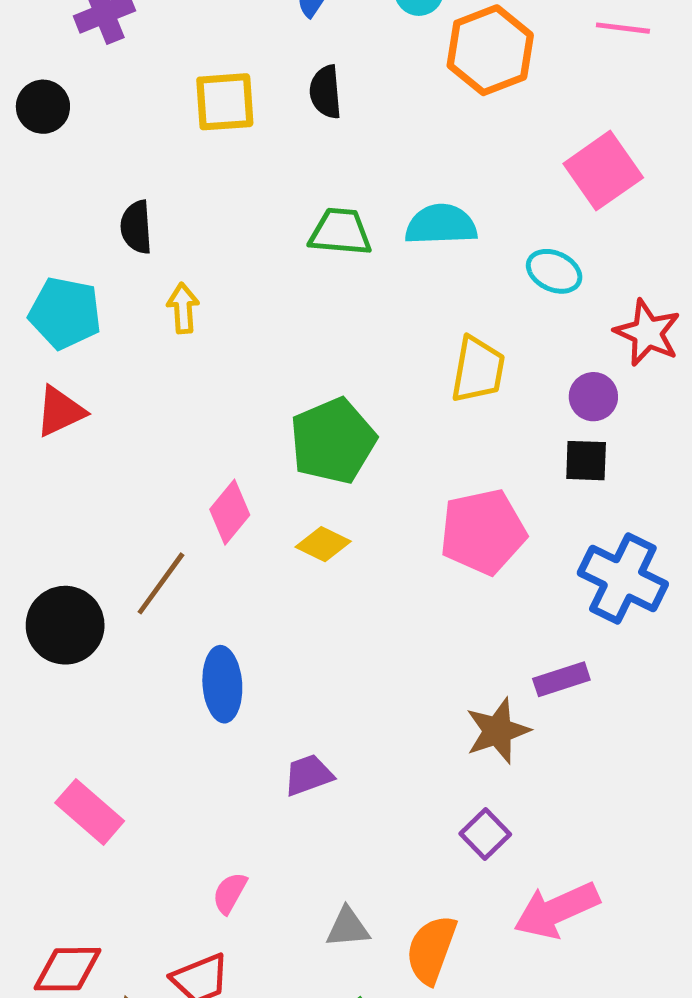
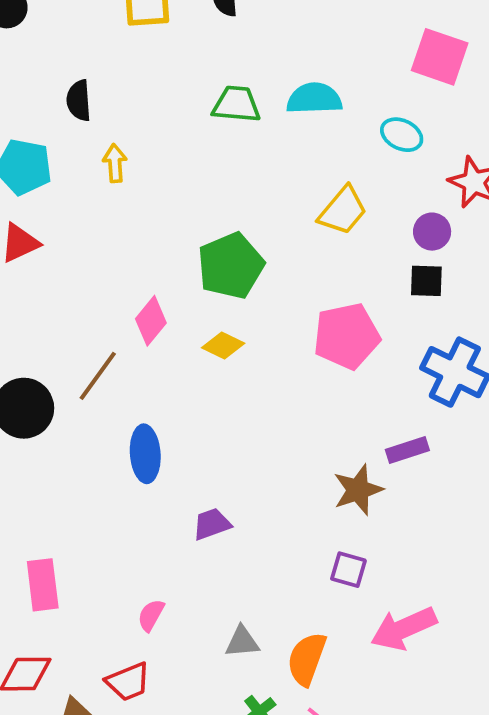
pink square: (603, 171) -> (440, 57), turned -36
yellow trapezoid: (478, 370) -> (343, 211), turned 30
pink rectangle: (90, 812) -> (43, 585), moved, turned 42
purple square: (485, 834) -> (348, 570), turned -30

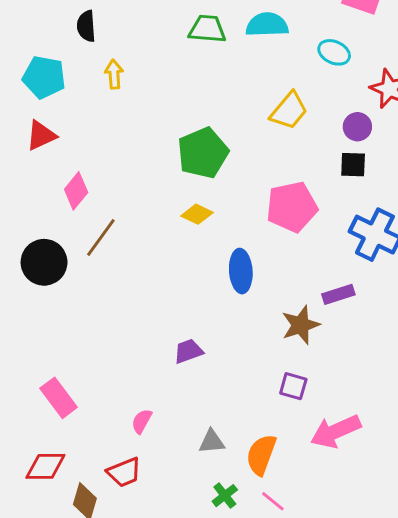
pink diamond: (151, 321) -> (76, 191), moved
blue ellipse: (145, 454) -> (241, 271), moved
pink rectangle: (43, 585) -> (59, 398), turned -30

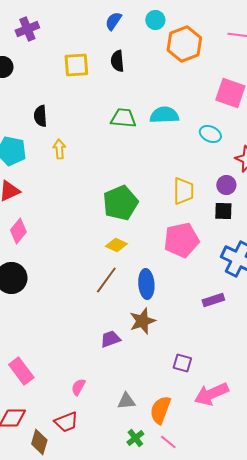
yellow trapezoid: (289, 111) -> (183, 191), moved, turned -40
pink diamond: (76, 191) -> (18, 231), moved
brown line: (101, 237) -> (106, 280), moved
brown star: (301, 325) -> (142, 321), moved

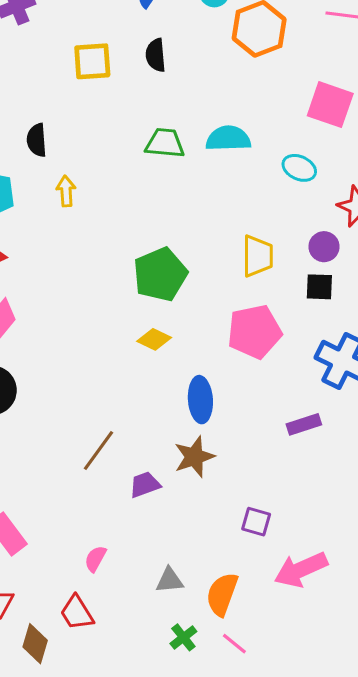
brown line: (106, 280) -> (98, 451), moved
red trapezoid: (66, 422) -> (77, 613), turned 80

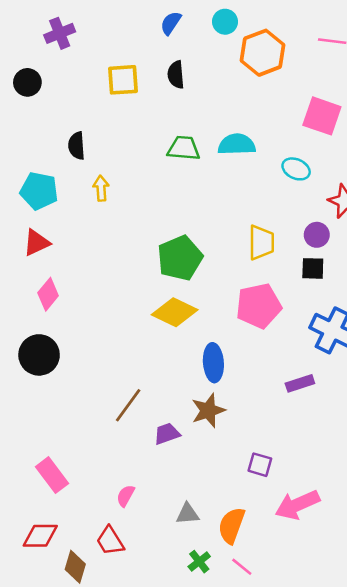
yellow diamond: (154, 339) -> (175, 312), size x1.6

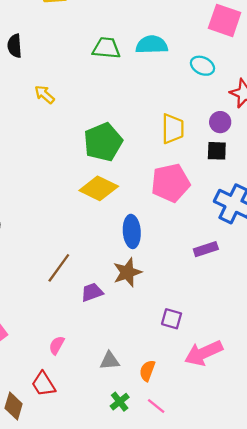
yellow arrow: (101, 188) -> (44, 94), moved, turned -45
orange semicircle: (231, 525) -> (147, 371), size x0.7

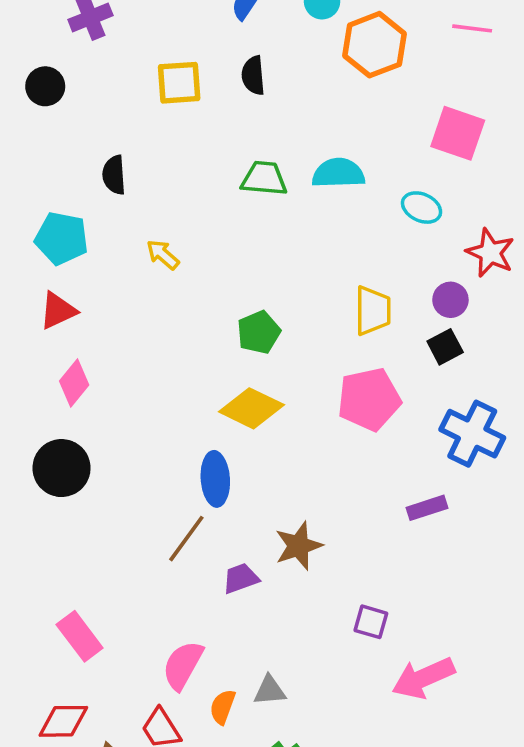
green pentagon: (103, 142) -> (259, 332), size x0.7
black square: (217, 151) -> (445, 347), turned -30
blue ellipse: (132, 231) -> (215, 479), moved
pink semicircle: (57, 345) -> (183, 665), size x1.6
orange semicircle: (147, 371) -> (223, 707), moved

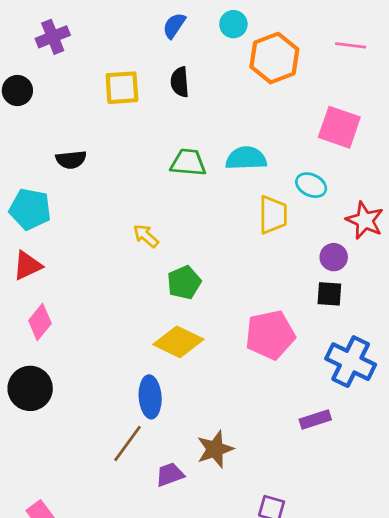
black semicircle: (114, 175) -> (71, 160), turned -92
yellow arrow: (163, 255) -> (146, 236), moved
yellow trapezoid: (373, 311) -> (273, 215), moved
black square: (445, 347) -> (329, 294), turned 32

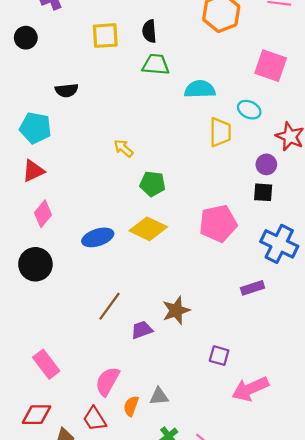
green trapezoid: (188, 163) -> (156, 65), moved
green pentagon: (184, 283) -> (153, 184), turned 30
blue ellipse: (150, 397) -> (98, 237), moved, turned 76

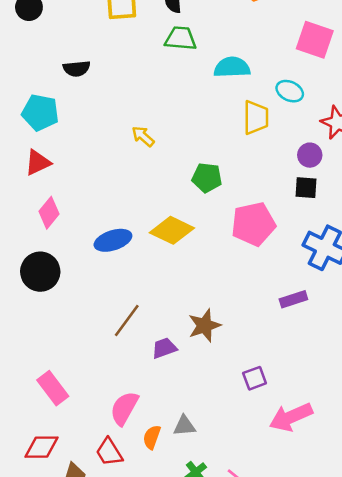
green pentagon: (153, 184) -> (207, 178), moved
purple square: (219, 356) -> (255, 378), turned -36

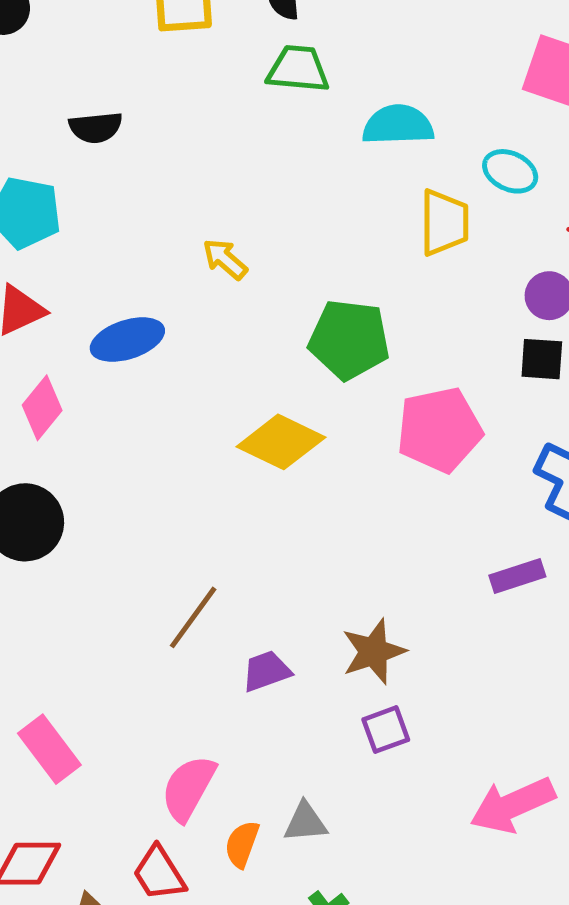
green pentagon: (207, 178) -> (349, 340), size x1.4
blue ellipse: (113, 240) -> (127, 340), moved
brown star: (204, 326) -> (374, 652), moved
purple square: (255, 378) -> (386, 730), moved

